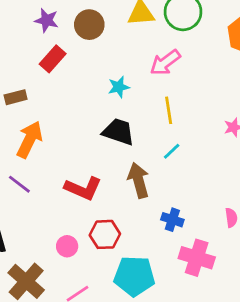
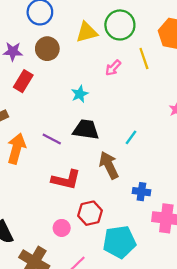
pink arrow: (165, 62) -> (113, 68), size x0.7
yellow line: (169, 110) -> (144, 58), moved
purple line: (19, 184) -> (52, 139), moved

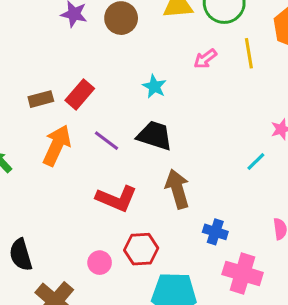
red rectangle: (23, 81) -> (80, 94), moved
cyan star: (80, 94) -> (154, 86), turned -30
cyan line: (131, 137) -> (256, 161), moved

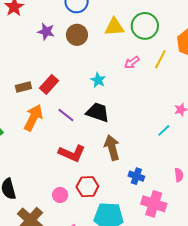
yellow line: (249, 53) -> (160, 59), turned 36

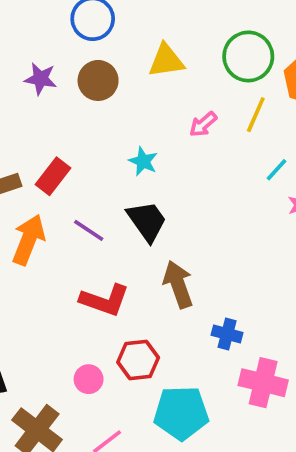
green circle: (145, 26) -> (248, 56), moved
black trapezoid: (98, 112) -> (147, 221), turned 40
cyan line: (164, 130) -> (276, 170), moved

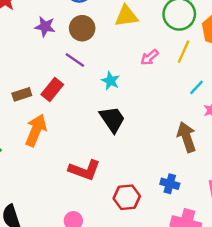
purple line: (89, 230) -> (75, 60), moved
brown arrow: (178, 284) -> (187, 137), moved
blue cross: (227, 334) -> (170, 184), moved
red hexagon: (138, 360) -> (127, 197), moved

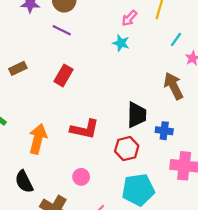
cyan star: (110, 81) -> (121, 43), moved
red rectangle: (52, 90) -> (64, 75), moved
black trapezoid: (112, 119) -> (137, 115), moved, turned 44
orange arrow: (36, 130) -> (38, 139), moved

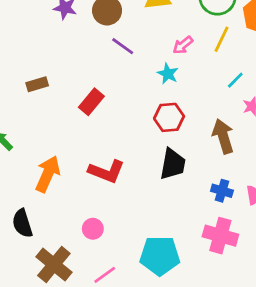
purple line: (62, 30) -> (123, 46), moved
blue cross: (164, 131) -> (222, 191), moved
red hexagon: (127, 149) -> (169, 117), moved

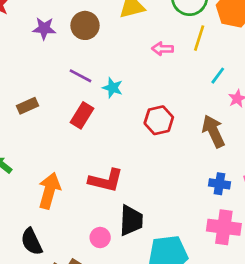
pink arrow: (183, 45) -> (163, 49), turned 48
purple line: (123, 46) -> (80, 76), moved
cyan star: (168, 74) -> (113, 88), moved
black trapezoid: (173, 164) -> (131, 220), moved

